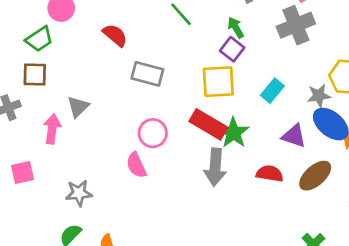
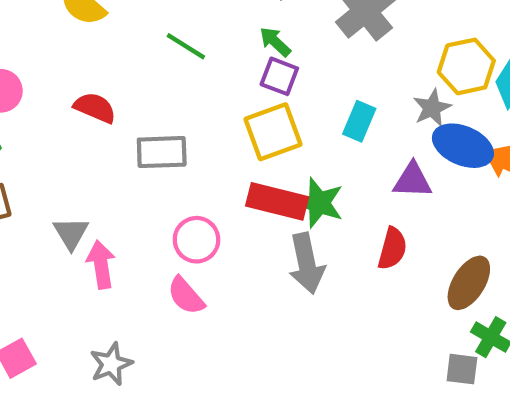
pink arrow: (52, 129) -> (101, 265), moved
red semicircle: (270, 174) -> (392, 248), turned 112
brown ellipse: (315, 176) -> (469, 283), moved

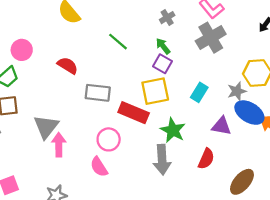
red rectangle: (277, 201) -> (134, 113), moved
gray triangle: (71, 233) -> (46, 127), size x1.4

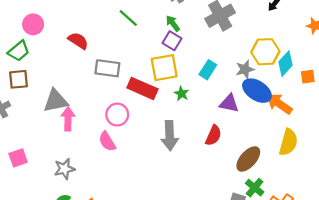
gray triangle: (46, 127) -> (56, 101), turned 40
green star: (173, 130) -> (182, 94), moved, size x0.6

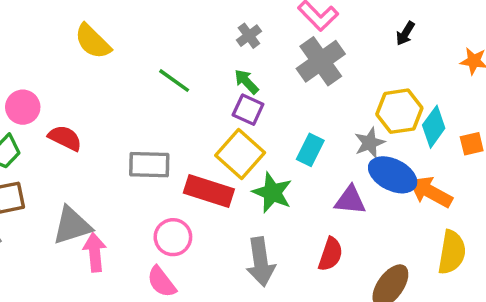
red semicircle: (78, 41) -> (65, 138), moved
yellow square: (164, 68) -> (240, 154), turned -32
green star: (182, 94) -> (272, 193), size x1.6

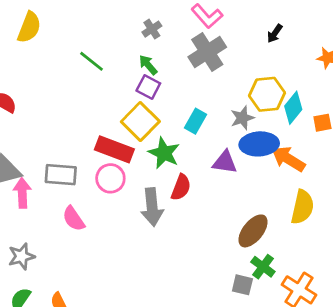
yellow semicircle: (93, 41) -> (29, 27), turned -116
gray rectangle: (149, 165) -> (61, 175), moved
blue ellipse: (393, 175) -> (259, 144), turned -33
pink circle: (173, 237) -> (110, 178), moved
red semicircle: (330, 254) -> (181, 187), moved

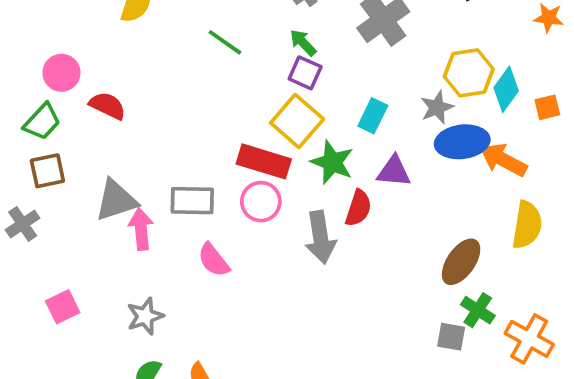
purple triangle: (225, 162) -> (394, 171), moved

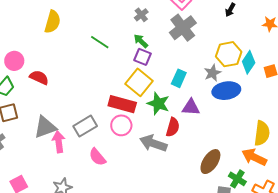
orange arrow: (503, 160) -> (254, 157), moved
gray rectangle: (192, 201) -> (85, 126), turned -30
gray arrow: (320, 237) -> (153, 143), turned 120
brown ellipse: (461, 262) -> (210, 162), moved

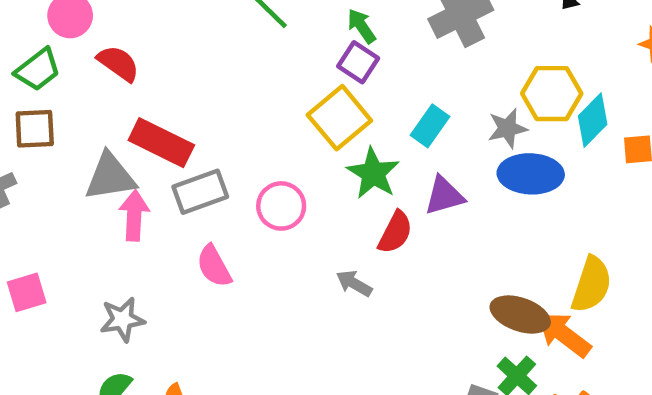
red rectangle: (122, 104) -> (161, 143), moved
purple triangle: (191, 107) -> (444, 196), turned -30
gray arrow: (153, 143) -> (354, 283), moved, size x0.6
brown ellipse: (210, 162) -> (520, 315), moved, turned 65

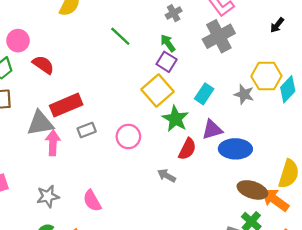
gray star: (507, 128) -> (244, 94), turned 30
red rectangle: (161, 143) -> (66, 105), turned -48
blue ellipse: (531, 174) -> (235, 149), moved
gray rectangle: (200, 192) -> (87, 130), size x0.7
pink semicircle: (214, 266) -> (92, 201), moved

